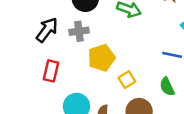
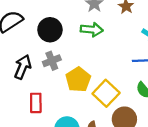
yellow square: (127, 80) -> (106, 93), size x1.6

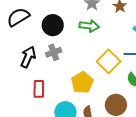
yellow pentagon: (78, 79) -> (82, 82), moved
yellow square: (106, 93) -> (109, 61), moved

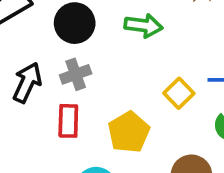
yellow square: (109, 61) -> (179, 93), size x0.7
red rectangle: (39, 89) -> (68, 121), moved

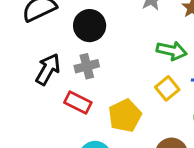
green arrow: (143, 26) -> (172, 51), moved
red rectangle: (68, 121) -> (78, 103), turned -70

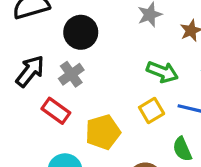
gray cross: (87, 66) -> (71, 74), turned -30

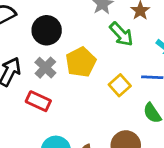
green arrow: (162, 72) -> (121, 34), moved, turned 36
yellow pentagon: (103, 132) -> (81, 62), moved

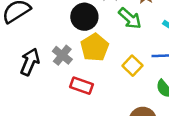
black circle: (47, 30) -> (84, 17), moved
red rectangle: (38, 101) -> (81, 86), moved

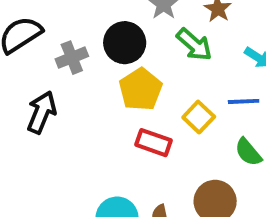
gray cross: (62, 55) -> (72, 58), moved, turned 30
red rectangle: (81, 86) -> (154, 143), moved

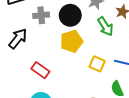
yellow square: (199, 117) -> (97, 64), turned -35
red rectangle: (154, 143) -> (40, 70), moved

